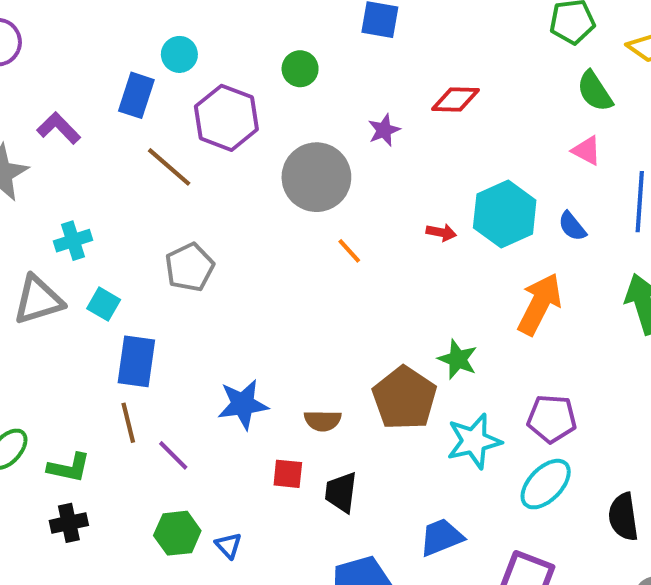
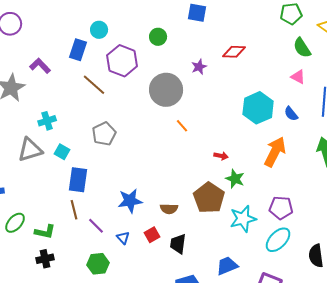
red arrow: (441, 232) -> (221, 156), moved
red square: (288, 474) -> (152, 235), turned -35
blue triangle: (228, 545) -> (123, 238), moved

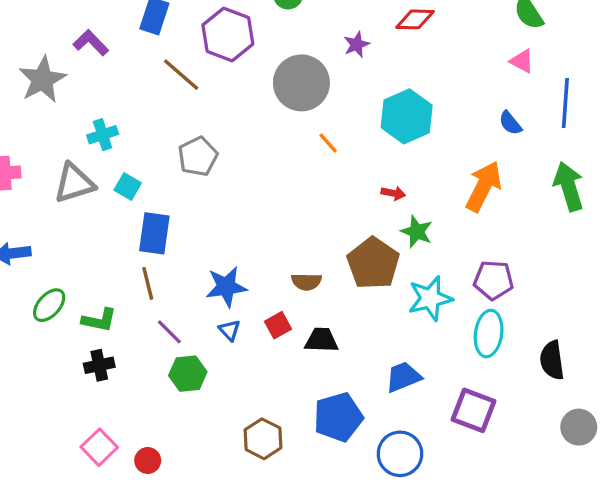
cyan hexagon: (258, 108) -> (407, 116), moved
blue star: (130, 201) -> (226, 287), moved
purple line: (96, 226) -> (169, 332), moved
cyan ellipse: (278, 240) -> (489, 334), turned -36
black trapezoid: (178, 244) -> (321, 340), turned 85

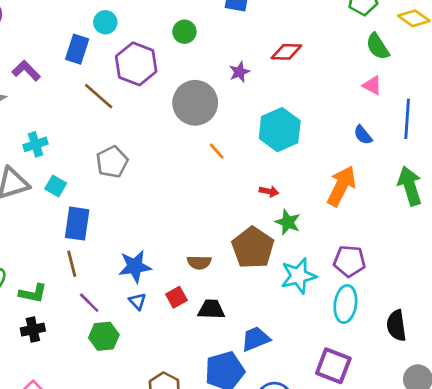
blue trapezoid: (403, 377) -> (256, 339), moved

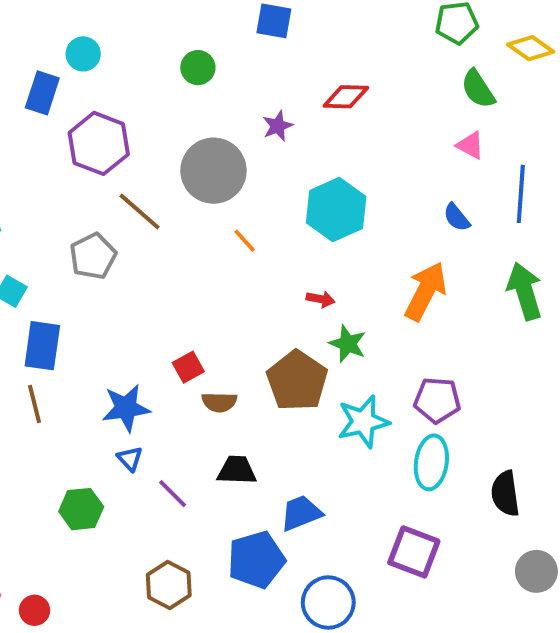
purple hexagon: (136, 64) -> (99, 143), moved
brown line: (99, 96) -> (140, 211), moved
red square: (176, 297) -> (188, 367), moved
purple line: (89, 303) -> (173, 494), moved

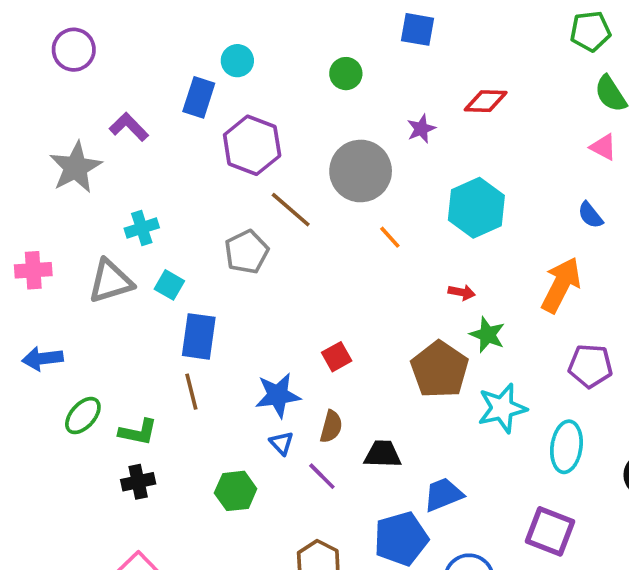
purple pentagon: (437, 400) -> (590, 366), moved
brown semicircle: (219, 402) -> (331, 427), moved, turned -76

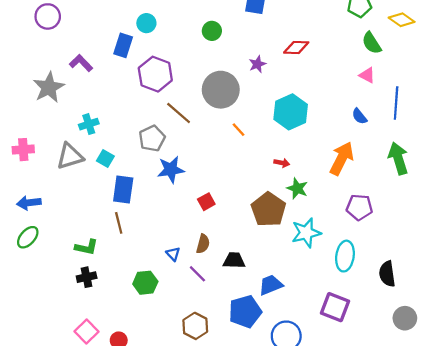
blue star: (278, 395) -> (171, 170), moved
green ellipse: (83, 416) -> (28, 237), moved

